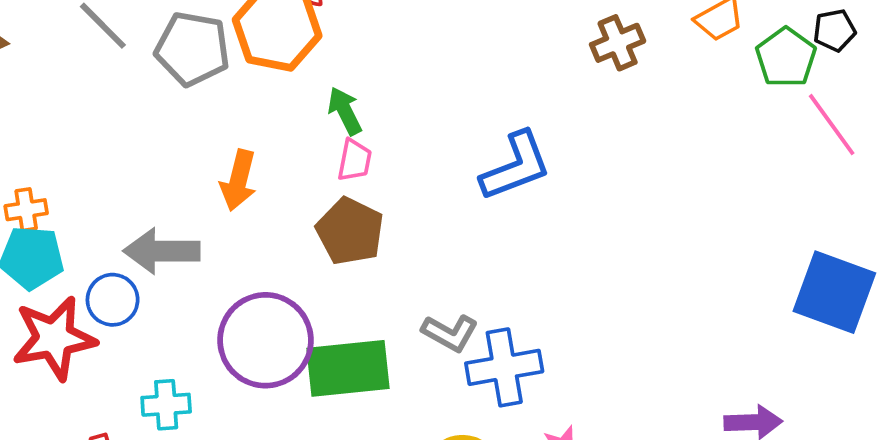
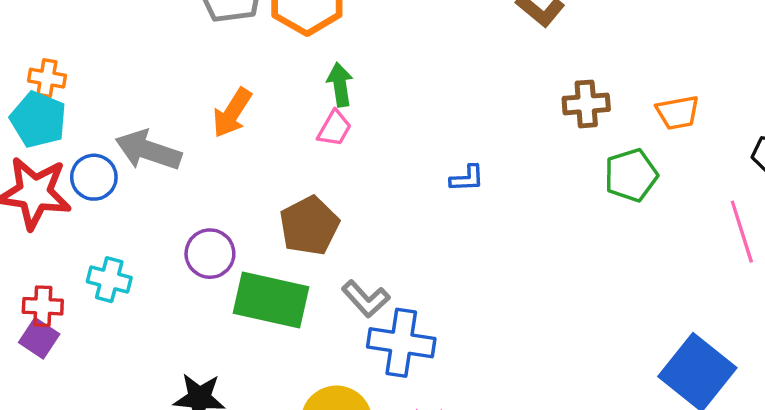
green pentagon: (786, 57) -> (631, 175), moved
blue L-shape: (516, 166) -> (467, 178), size x0.5
brown pentagon: (350, 231) -> (309, 226), moved
purple circle: (265, 340) -> (210, 254), size x0.6

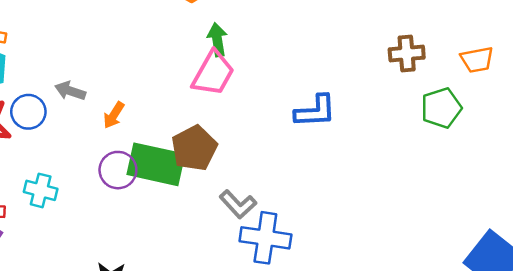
orange arrow: (232, 113) -> (114, 115), moved, size x0.7
pink trapezoid: (334, 128) -> (213, 73), size x1.6
gray arrow: (148, 150) -> (70, 91), size x0.6
blue L-shape: (467, 178) -> (315, 111), size x1.6
green rectangle: (271, 300) -> (156, 164), moved

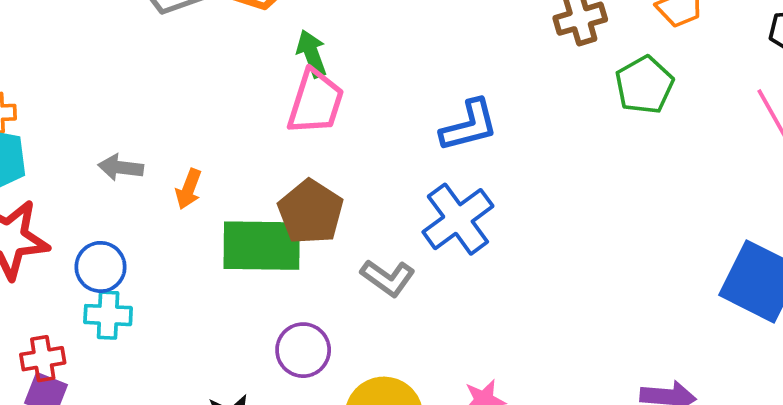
blue circle: (28, 112) -> (101, 267), moved
purple circle: (118, 170) -> (303, 350), moved
blue cross: (265, 238) -> (458, 219), moved, turned -33

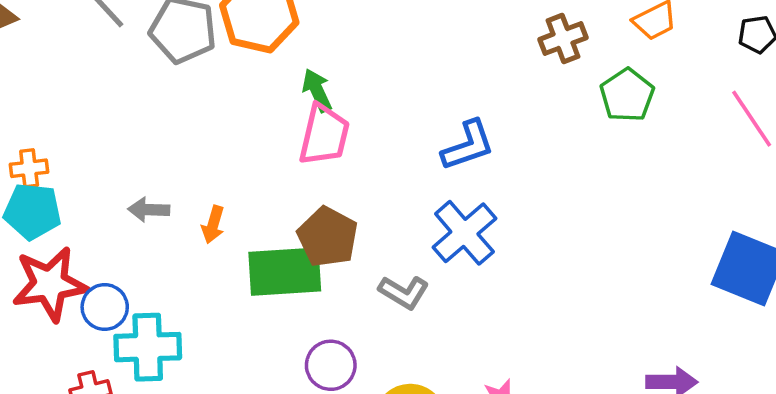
blue circle: (101, 267) -> (105, 307), moved
cyan cross: (108, 315) -> (148, 347), size x1.5

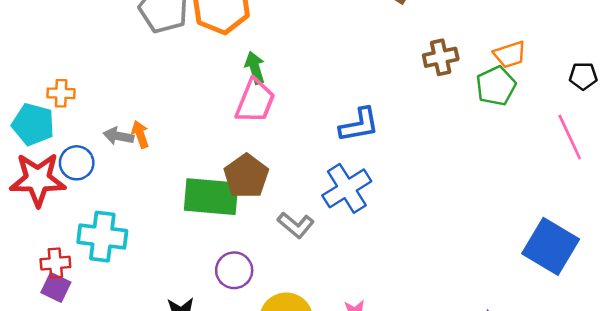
green pentagon: (627, 95) -> (496, 86), moved
orange cross: (29, 168) -> (61, 93), moved
orange arrow: (213, 225) -> (140, 134), moved, turned 136
blue circle: (105, 307) -> (77, 163), moved

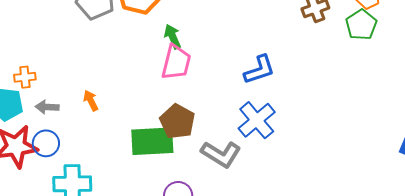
gray arrow: (118, 136) -> (47, 107), moved
blue circle: (77, 163) -> (46, 143), moved
gray L-shape: (296, 225) -> (221, 154), size x1.4

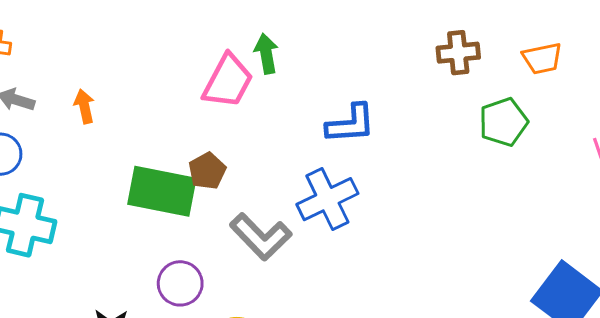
green pentagon: (361, 25) -> (503, 122), moved
green arrow: (172, 37) -> (266, 54), moved
brown pentagon: (177, 122) -> (207, 171), size x0.7

